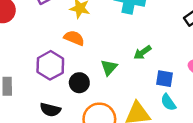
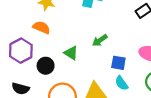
green triangle: (109, 67) -> (71, 53), turned -40

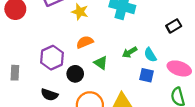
orange semicircle: (41, 27) -> (85, 42), moved, turned -49
cyan semicircle: (122, 83) -> (150, 55), moved

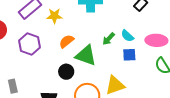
purple hexagon: (52, 58) -> (29, 44), moved
green triangle: (101, 63) -> (86, 55), size x1.6

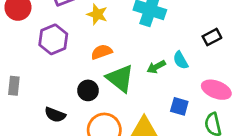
cyan semicircle: (127, 36) -> (181, 60), moved
blue square: (129, 55) -> (179, 106), moved

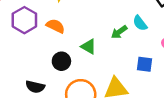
orange semicircle: (102, 52) -> (55, 26), moved, turned 54
green triangle: (120, 78) -> (88, 47), size x0.6

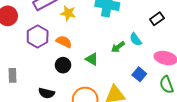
black circle: (61, 61) -> (63, 65), moved
blue square: (144, 64) -> (139, 74), turned 32

